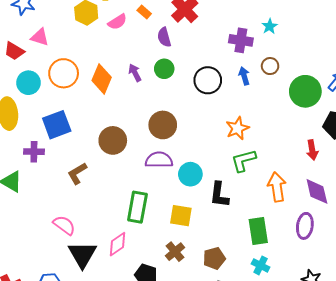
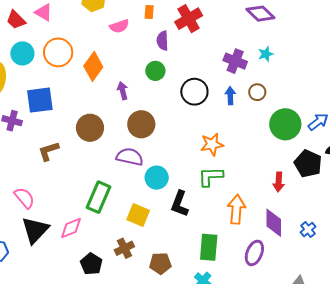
orange rectangle: (144, 12) -> (149, 12), turned 40
pink semicircle: (117, 22) -> (119, 26), moved
purple arrow: (135, 73) -> (123, 91), moved

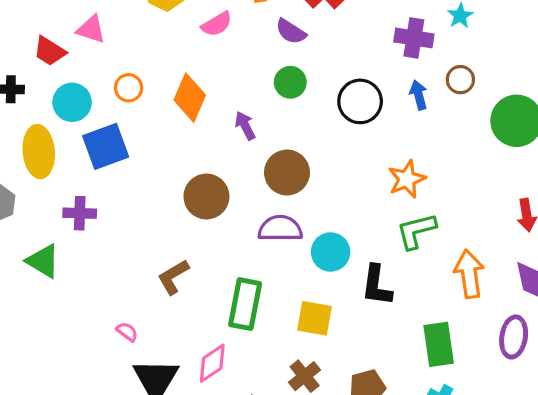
purple semicircle: (163, 41) -> (291, 32), turned -42
orange circle: (58, 52) -> (129, 88), size x0.6
blue square: (40, 100) -> (106, 146), moved
brown L-shape: (48, 151) -> (173, 277), moved
pink semicircle: (24, 198) -> (127, 332), size x0.6

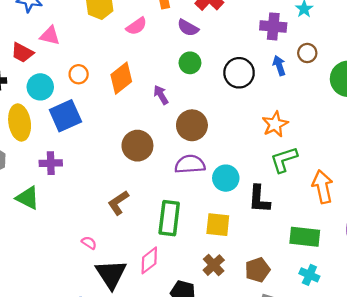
orange diamond: (190, 98) -> (121, 78), turned 32
green rectangle: (439, 344) -> (305, 237), turned -72

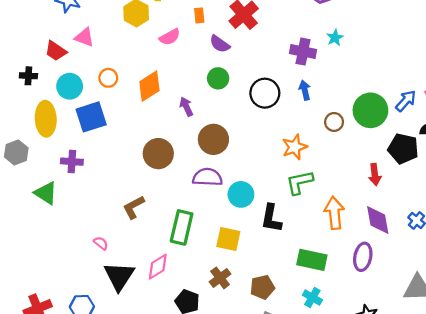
brown circle: (307, 53) -> (334, 122), moved

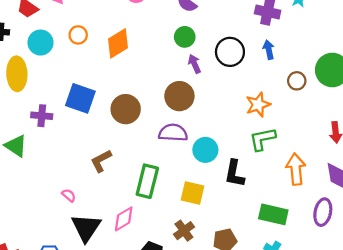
purple arrow: (186, 107) -> (194, 64), moved
blue square: (91, 117) -> (80, 98), moved, turned 36

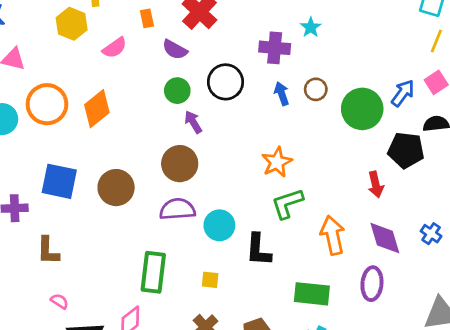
orange circle: (78, 35) -> (47, 104), size x1.8
black circle: (230, 52) -> (226, 82), moved
brown circle: (297, 81) -> (316, 89), moved
brown L-shape: (101, 161) -> (48, 251), moved, turned -55
yellow square: (193, 193) -> (210, 280), size x0.6

